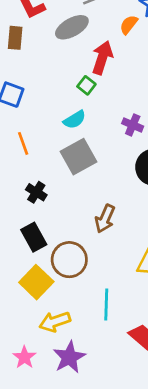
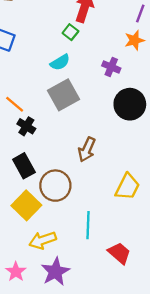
orange line: (23, 143) -> (15, 104), moved, turned -30

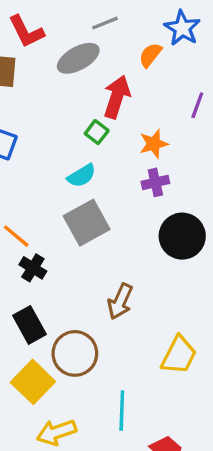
orange star: (134, 40) -> (154, 144), moved
purple cross: (111, 67) -> (155, 182), turned -36

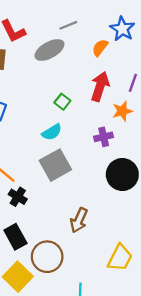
red arrow: (117, 97) -> (100, 86), moved
orange star: (154, 144) -> (122, 111), moved

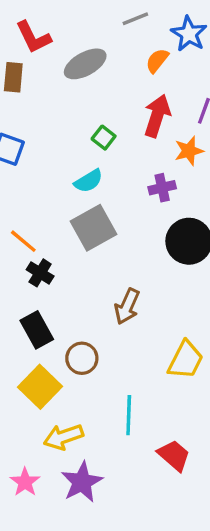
gray line: (68, 25) -> (135, 19), moved
brown circle: (47, 257) -> (82, 358), size x0.7

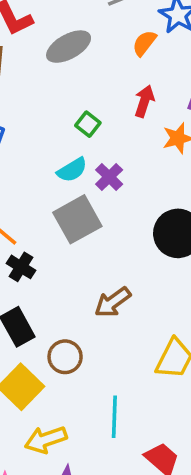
red arrow: (157, 116) -> (144, 101), size x0.7
purple cross: (162, 188) -> (109, 177), moved, turned -32
brown arrow: (127, 306) -> (113, 302), turned 30

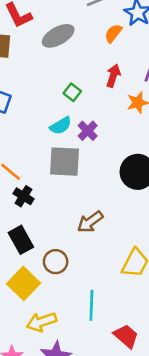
gray square: (77, 219) -> (65, 162), turned 32

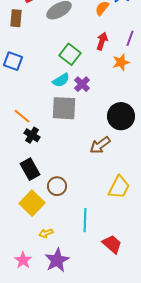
green square: (72, 92) -> (70, 54), size x1.5
brown arrow: (90, 222) -> (100, 145), moved
yellow arrow: (41, 322) -> (46, 233), size x0.6

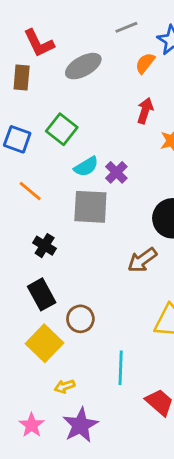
green square: (70, 54) -> (62, 129), moved
orange line: (22, 116) -> (30, 191), moved

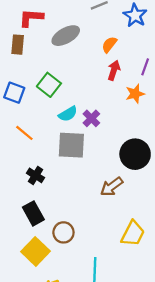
red L-shape: (39, 43) -> (31, 18), turned 120
orange semicircle: (145, 63) -> (109, 45), moved

